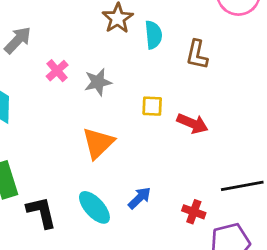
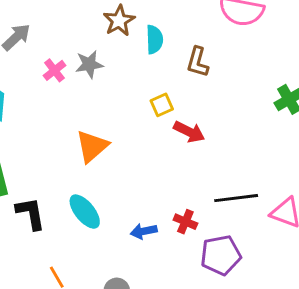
gray star: (98, 82) -> (89, 64), moved
yellow square: (152, 106) -> (162, 105), moved, turned -30
blue arrow: (139, 198) -> (144, 231), moved, turned -150

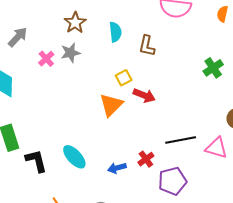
brown star: (119, 21) -> (75, 23), moved
orange triangle: (92, 146) -> (111, 105), moved
red cross: (185, 222) -> (146, 159), turned 35

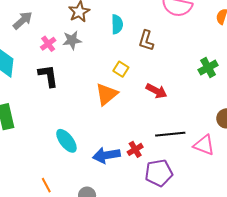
yellow square: (124, 78) -> (121, 69), turned -35
red arrow: (144, 95) -> (156, 91), moved
black L-shape: (36, 161) -> (48, 76), moved
blue arrow: (117, 168) -> (106, 155), size x1.5

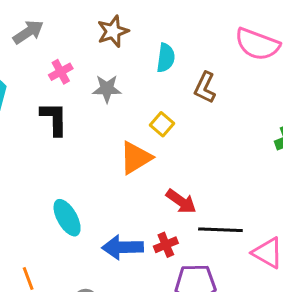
gray star: (72, 40) -> (107, 89), moved
red arrow: (156, 91) -> (181, 201), moved

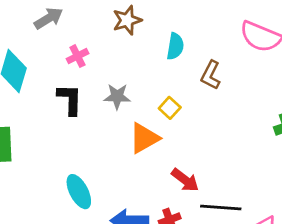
gray star: (107, 89) -> (117, 96), moved

